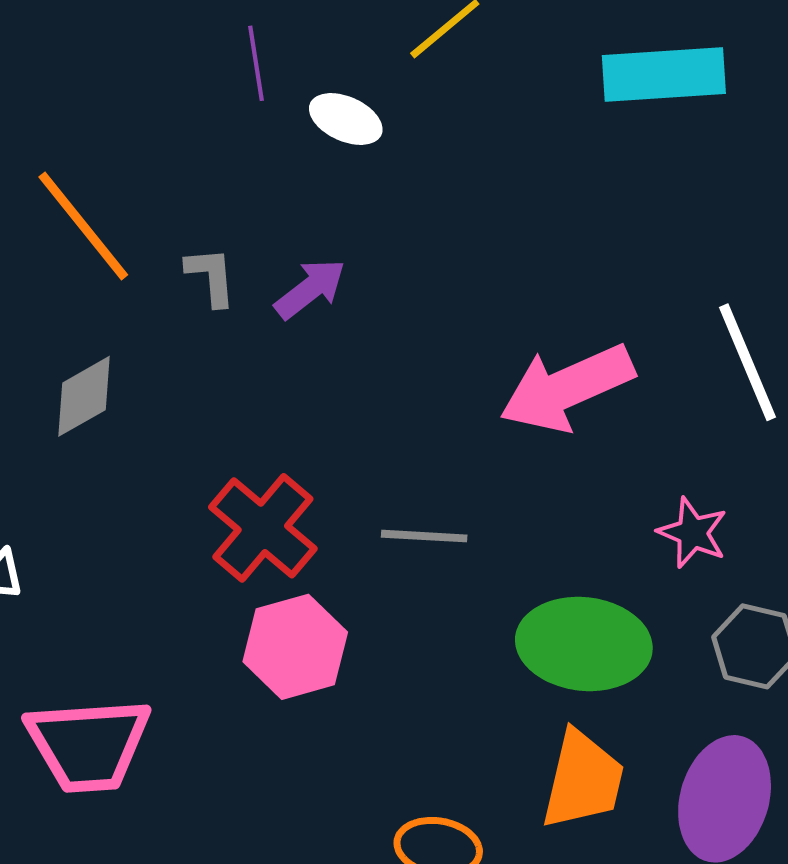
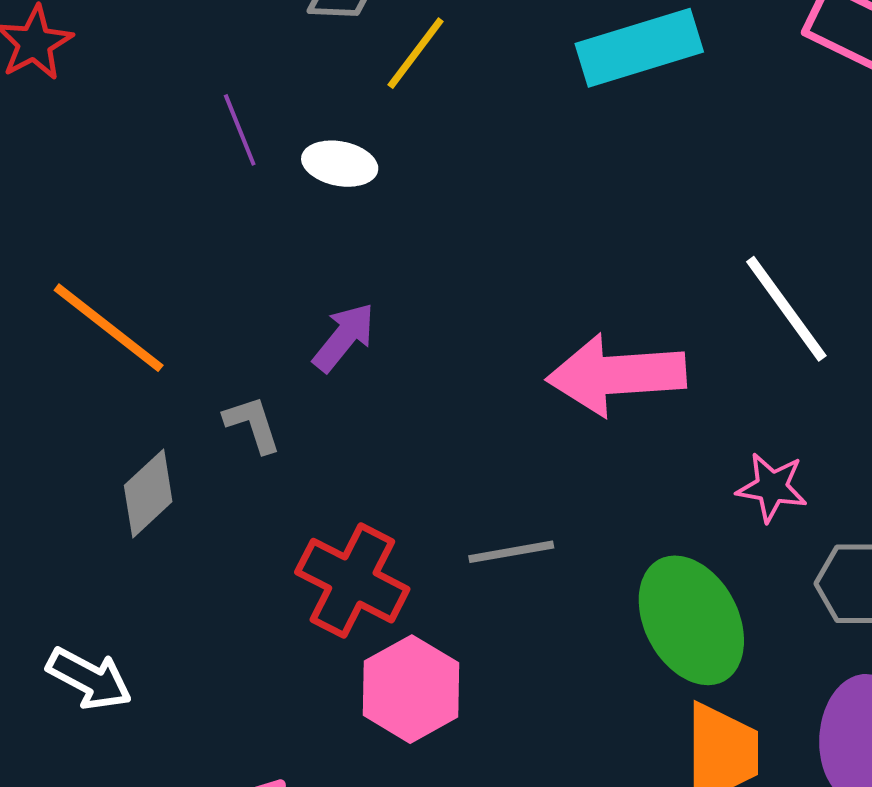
gray L-shape: (211, 276) -> (252, 424), moved
pink arrow: (567, 388) -> (616, 375), turned 33
green ellipse: (584, 644) -> (691, 620), turned 69

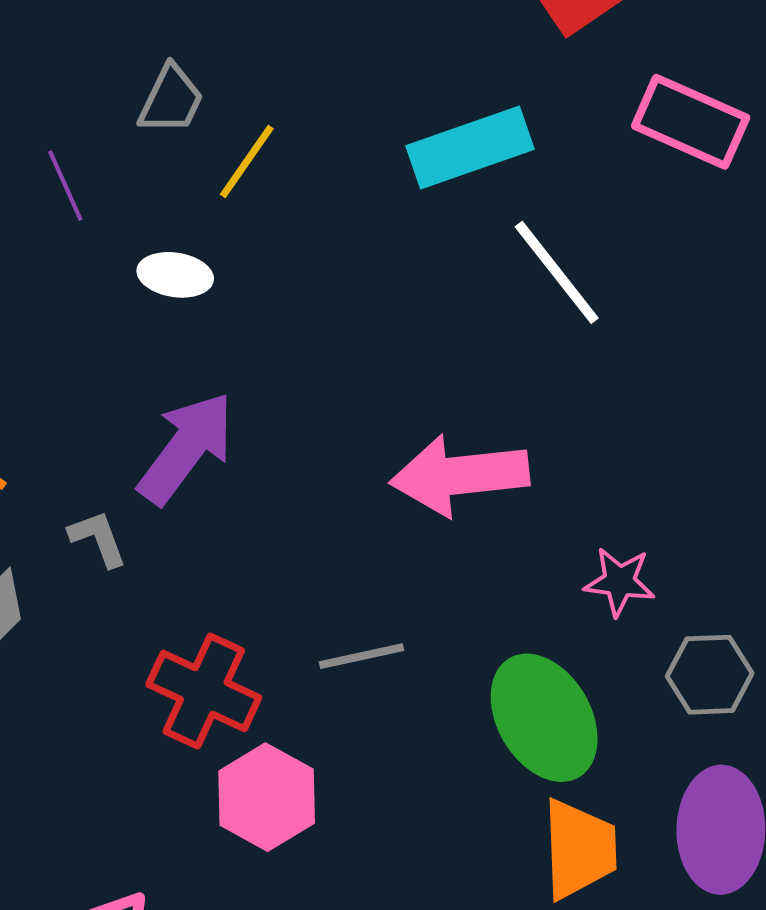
purple line: (240, 130) -> (65, 186), moved
white line: (786, 309) -> (557, 272), moved
purple arrow: (344, 337) -> (186, 448), size x1.6

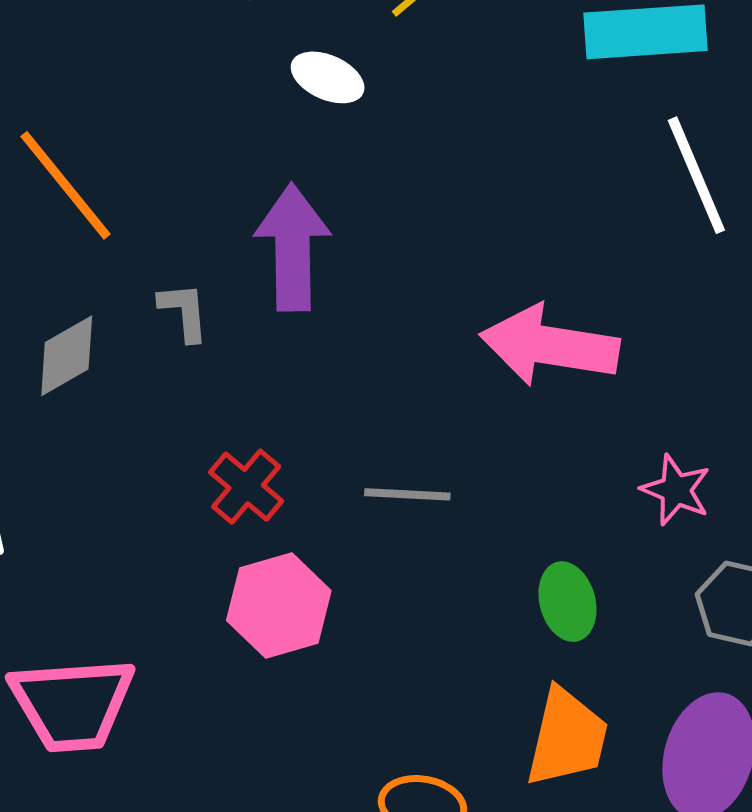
purple arrow: (186, 448) -> (293, 247), turned -53
red cross: (204, 691) -> (246, 487), size x0.7
green ellipse: (544, 718) -> (567, 602), size x0.6

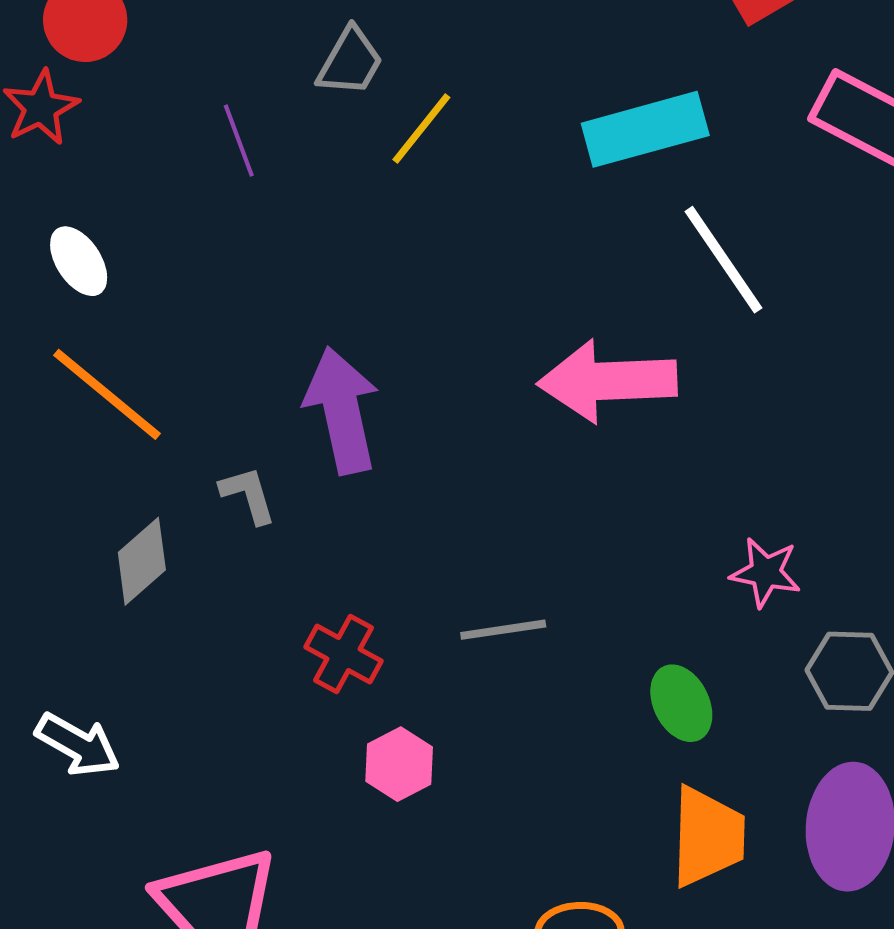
white ellipse: (328, 77) -> (79, 261), moved, turned 44
pink arrow: (550, 346) -> (607, 381), moved
pink hexagon: (279, 605) -> (399, 764), size x0.7

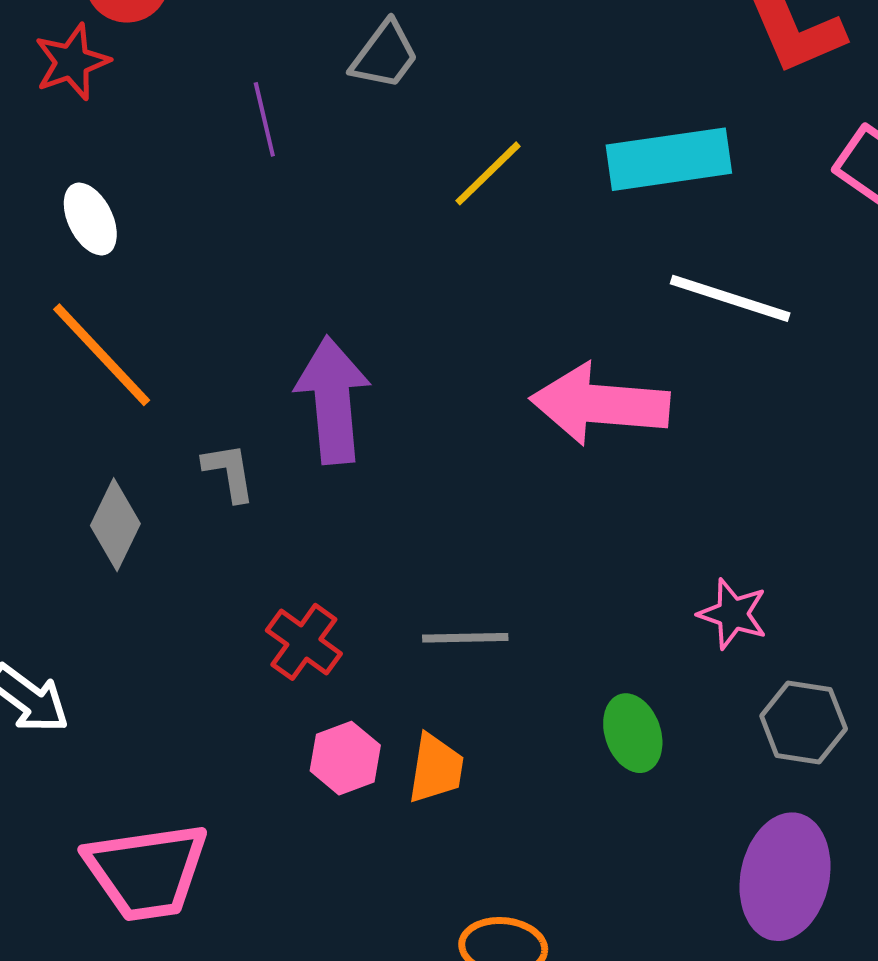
yellow line: (421, 128) -> (488, 173), moved
white line: (723, 260) -> (730, 298), turned -45
gray diamond: (142, 561) -> (115, 525), turned -30
orange trapezoid: (708, 837) -> (436, 769), moved, size x0.7

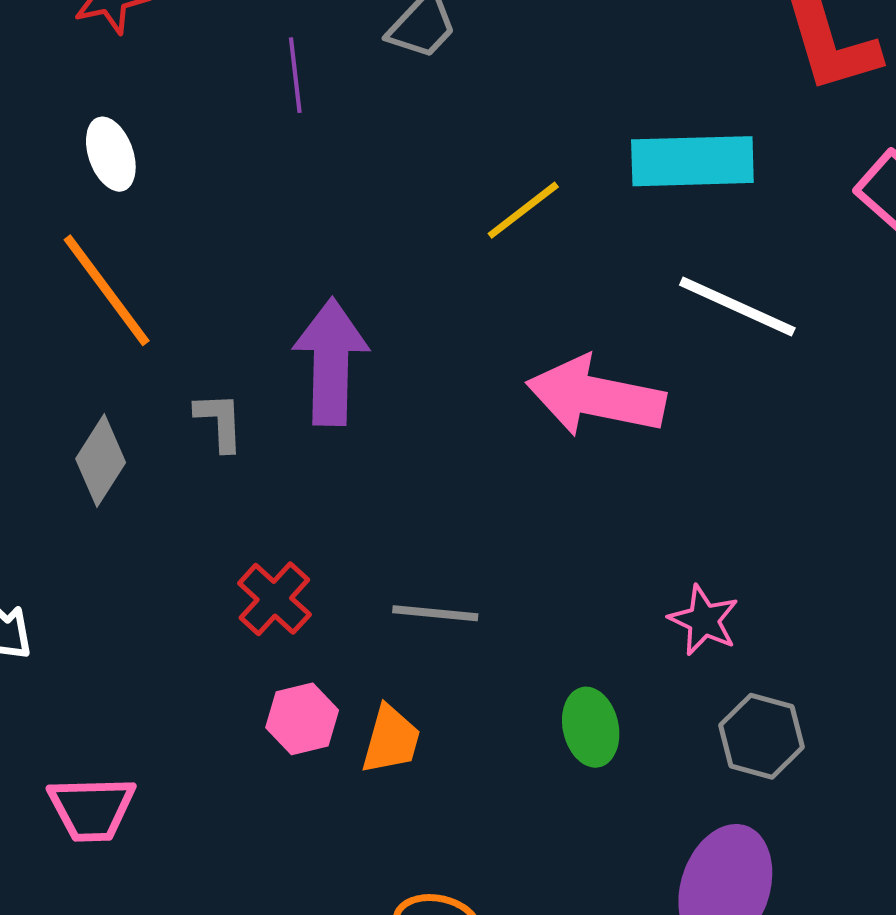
yellow line: (488, 173) -> (523, 210), moved
pink trapezoid: (146, 872) -> (92, 809), size x0.7

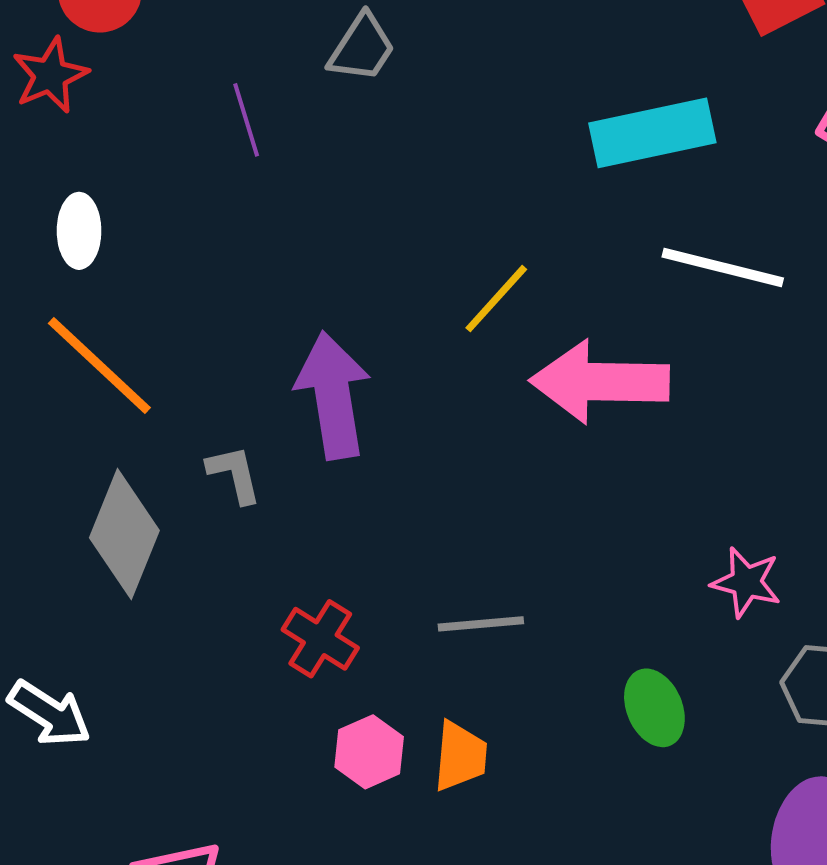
white ellipse: (111, 154) -> (79, 231), turned 30
yellow line: (523, 210) -> (496, 299), moved
gray diamond: (101, 461) -> (124, 534), size x1.4

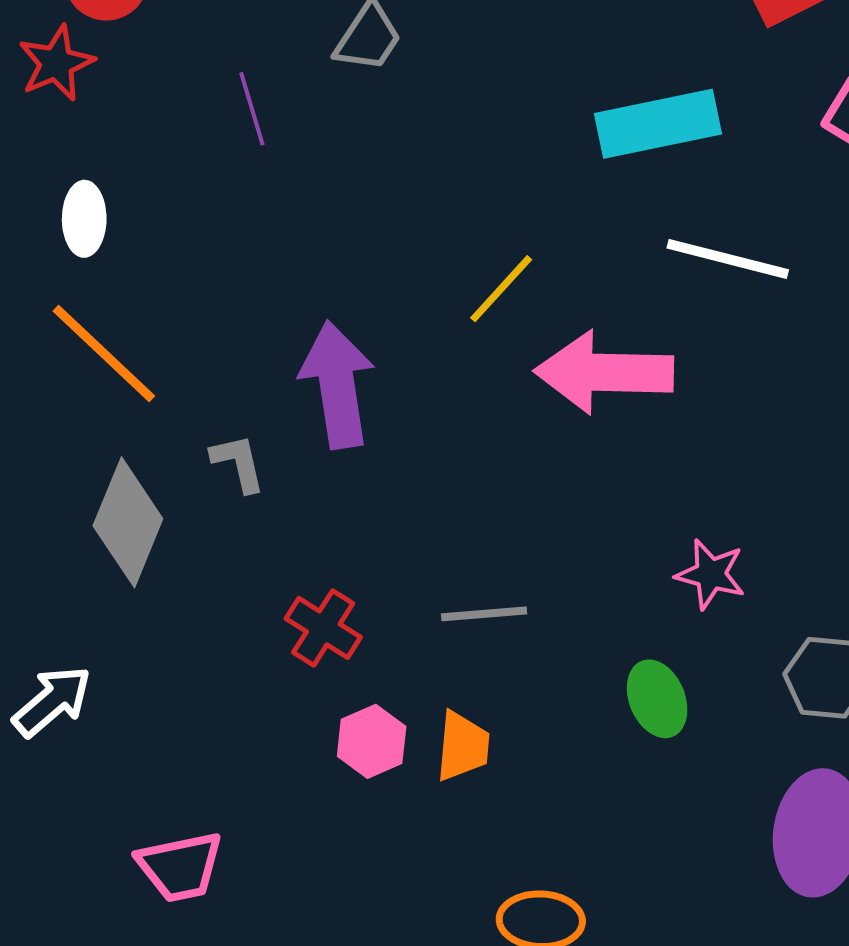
pink star: (746, 582) -> (711, 574), moved
white arrow: (49, 713) -> (52, 701), turned -74

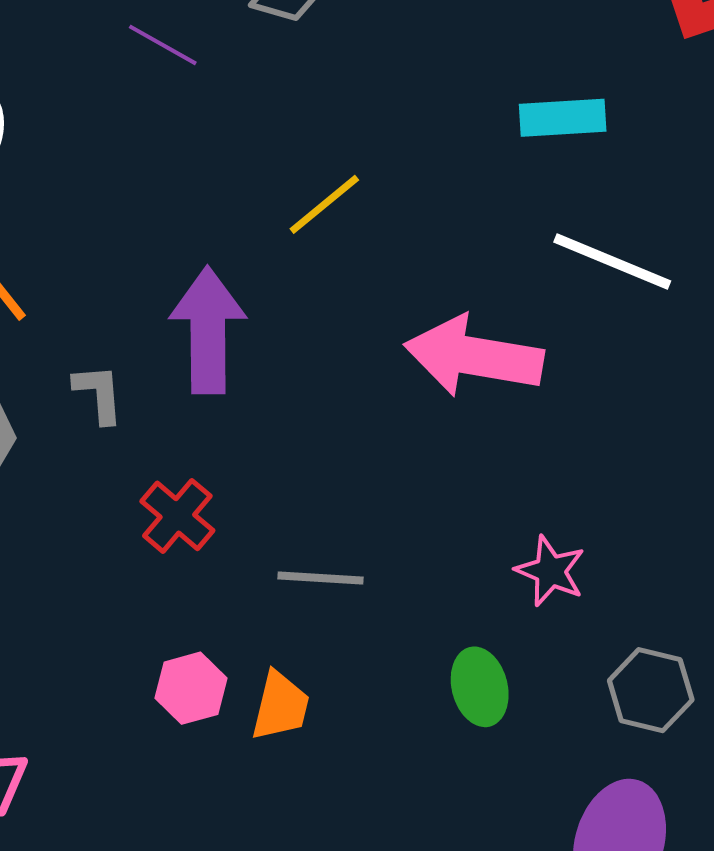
purple line: (252, 109) -> (163, 45), turned -52
cyan rectangle: (658, 124) -> (563, 118), size x0.7
yellow line: (501, 289) -> (324, 204), moved
red cross: (323, 628) -> (177, 516), moved

